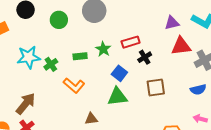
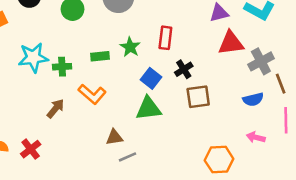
red rectangle: (131, 42) -> (165, 38), turned -66
black cross: (145, 57) -> (184, 69), moved
green cross: (51, 64) -> (62, 67), turned 32
brown arrow: (26, 104) -> (56, 109), moved, size x0.7

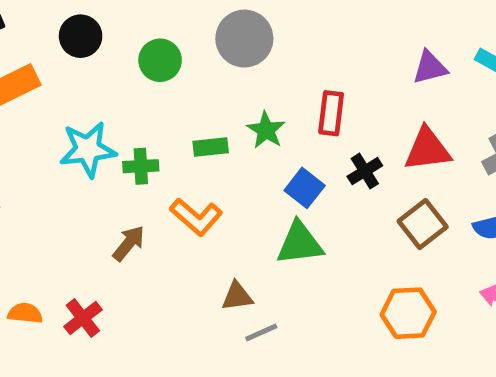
red triangle: (231, 43) -> (427, 149), moved
brown square: (198, 97) -> (423, 224), moved, turned -30
orange hexagon: (219, 160) -> (408, 313), moved

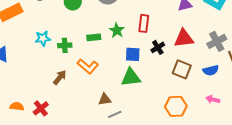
cyan star: (88, 149) -> (43, 38), size x0.7
blue square: (305, 188) -> (133, 54), turned -35
brown square: (423, 224) -> (182, 69), turned -30

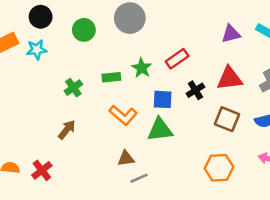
red rectangle: (144, 23) -> (177, 59), turned 48
cyan star: (43, 38) -> (37, 50), moved
green cross: (65, 45) -> (73, 88), turned -32
orange L-shape: (88, 66) -> (123, 115), moved

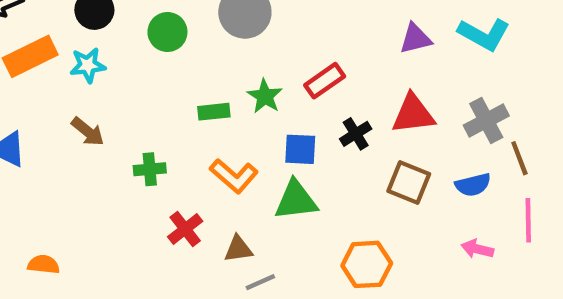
green cross: (73, 88) -> (150, 169), moved, turned 30
brown arrow: (67, 130) -> (88, 132), moved, turned 90
orange hexagon: (219, 168) -> (367, 264), moved
red cross: (42, 170) -> (185, 229), moved

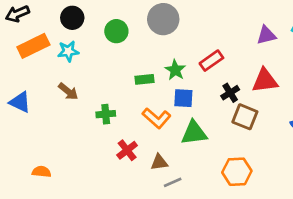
blue square: (300, 149) -> (183, 98), moved
brown square: (409, 183) -> (245, 117), moved

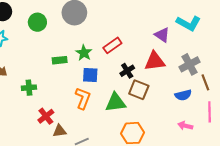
purple triangle: (266, 35) -> (162, 35), moved, turned 49
orange L-shape: (157, 118) -> (83, 98), moved, turned -110
green triangle: (194, 133) -> (116, 102), moved
brown triangle: (159, 162) -> (60, 131), moved

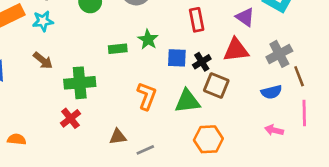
red rectangle: (112, 45) -> (197, 20), moved, turned -66
blue square: (90, 75) -> (177, 58), moved
green cross: (29, 88) -> (80, 83), size x1.6
red cross: (46, 116) -> (70, 118), moved

